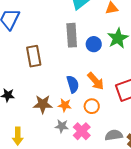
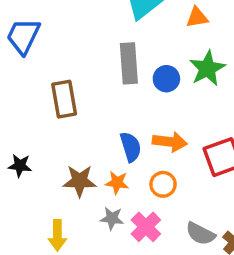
orange arrow: (96, 81) -> (170, 142), turned -42
gray semicircle: (114, 135) -> (200, 234), turned -144
yellow arrow: (18, 136) -> (57, 235), moved

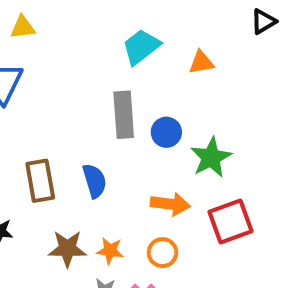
green star: (207, 68) -> (211, 157), moved
brown rectangle: (64, 99) -> (40, 181), moved
blue semicircle: (131, 147) -> (95, 181), moved

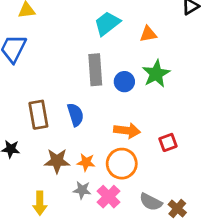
green star: (211, 157) -> (156, 74), moved
red square: (230, 222) -> (168, 142), size x0.6
orange circle: (162, 253) -> (122, 164), size x1.5

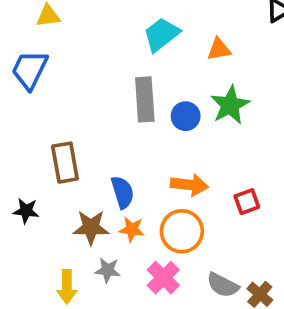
blue semicircle: (75, 115) -> (122, 192), moved
gray star: (82, 190) -> (108, 270), moved

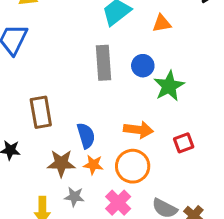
green star: (230, 105) -> (169, 86), moved
blue circle: (186, 116) -> (143, 66), moved

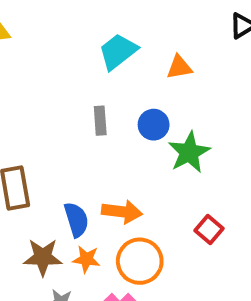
gray rectangle: (103, 63) -> (100, 121), size x0.6
orange arrow: (138, 130) -> (122, 212), moved
red square: (184, 143) -> (209, 229), turned -30

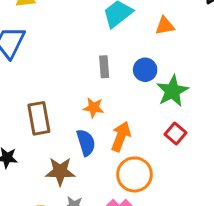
orange arrow: (122, 212) -> (121, 137), turned -76
red square: (209, 229) -> (175, 133), moved
orange star: (86, 259) -> (94, 108), moved

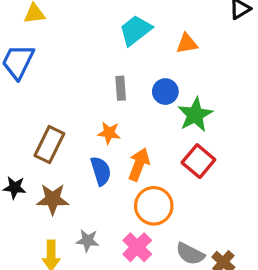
brown rectangle: (39, 118) -> (49, 145), turned 36
red square: (175, 133) -> (198, 161), size x1.4
brown star: (60, 171) -> (53, 199), moved

